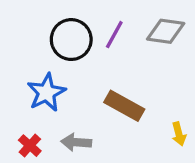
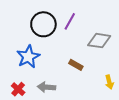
gray diamond: (166, 31) -> (99, 41), moved
brown rectangle: (124, 106) -> (76, 65), size x0.6

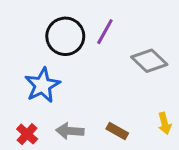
gray diamond: (99, 41) -> (149, 61), turned 35
brown rectangle: (76, 65) -> (117, 131), moved

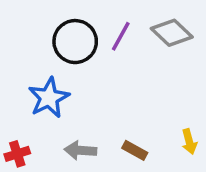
gray diamond: (149, 61) -> (172, 33), moved
red cross: (27, 134) -> (17, 154), moved, turned 30

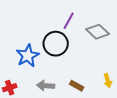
gray diamond: (172, 33) -> (98, 32), moved
black circle: (75, 42) -> (56, 44), moved

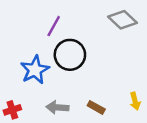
purple line: (69, 21) -> (54, 26), moved
gray diamond: (98, 32) -> (123, 20), moved

